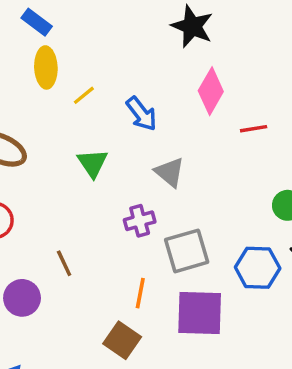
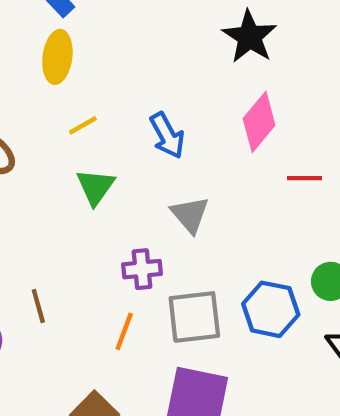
yellow line: (84, 95) -> (83, 125), moved
blue hexagon: (258, 268) -> (271, 309), moved
orange line: (140, 293) -> (124, 331), moved

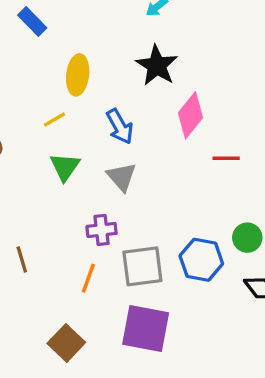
black star: (250, 37) -> (157, 66), moved
yellow ellipse: (57, 57) -> (78, 75), moved
gray triangle: (190, 215) -> (122, 177), moved

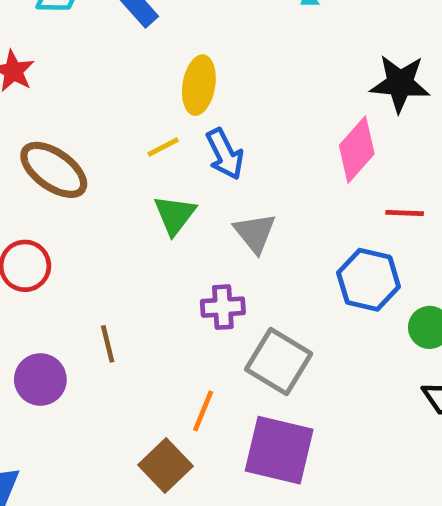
black star: (157, 66) -> (400, 83), moved, turned -30
blue arrow: (120, 126) -> (225, 154), moved
blue hexagon: (201, 260) -> (369, 280), moved
gray square: (142, 266) -> (279, 362), turned 36
orange line: (88, 278) -> (203, 411), moved

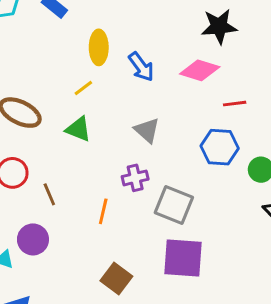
pink diamond: (357, 150) -> (200, 70), turned 75
blue arrow: (225, 154) -> (141, 67), moved
green triangle: (175, 215) -> (78, 129), moved, turned -36
brown line: (108, 344) -> (49, 194), moved
orange line: (203, 411) -> (103, 211), moved

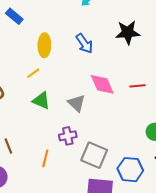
blue arrow: (141, 67) -> (84, 43), moved
pink diamond: (200, 70) -> (102, 84), moved, turned 48
green triangle: (78, 129) -> (41, 101), moved
blue hexagon: (220, 147) -> (130, 170), moved

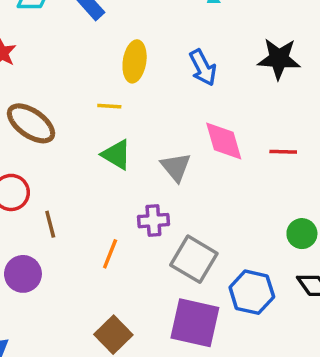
yellow line: (33, 73) -> (109, 106), turned 32

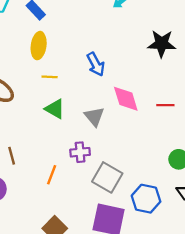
yellow ellipse: (135, 61) -> (39, 46), moved
blue arrow: (203, 68) -> (96, 64), moved

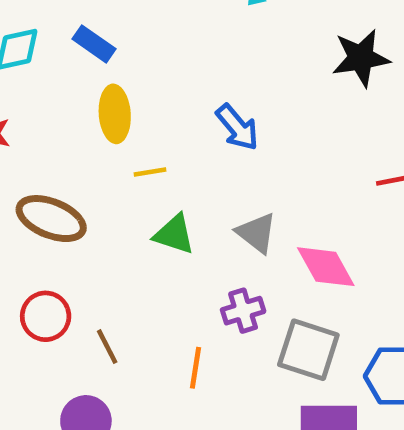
pink diamond: (126, 99) -> (326, 267), moved

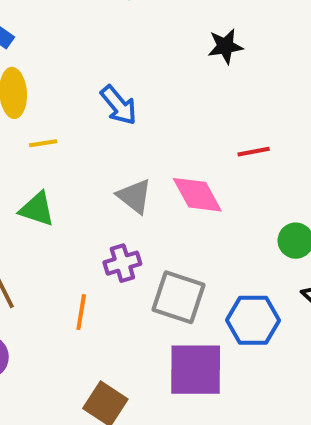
black star: (361, 58) -> (225, 46), size x0.7
green triangle: (174, 234) -> (37, 209), moved
pink diamond: (326, 267) -> (197, 195), moved

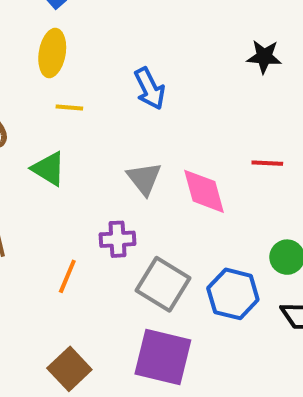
blue hexagon: (253, 320) -> (233, 294), moved

